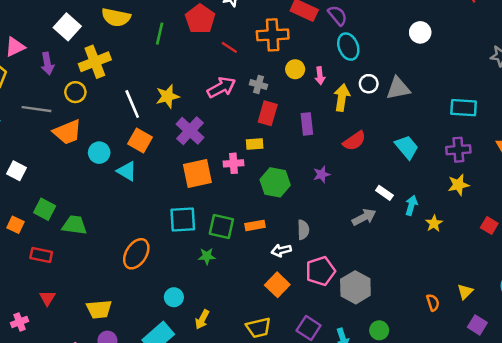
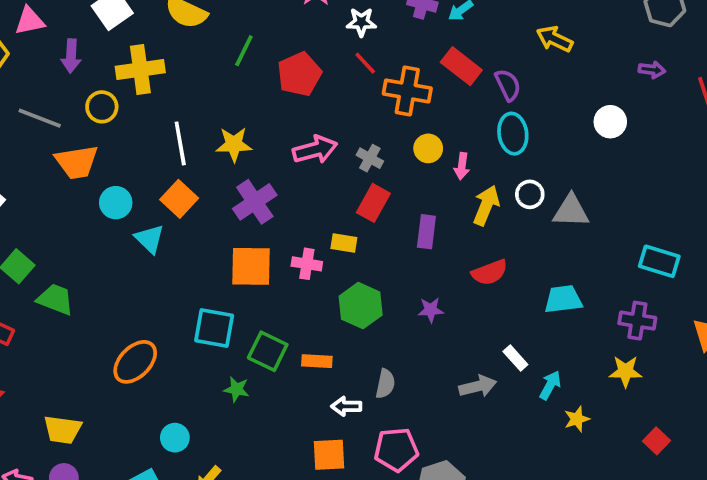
red pentagon: (200, 19) -> (299, 74), moved
white circle: (420, 32) -> (610, 122), moved
red line: (229, 47) -> (365, 63), moved
cyan trapezoid: (407, 147) -> (563, 299), turned -70
orange square: (277, 285) -> (329, 455), turned 30

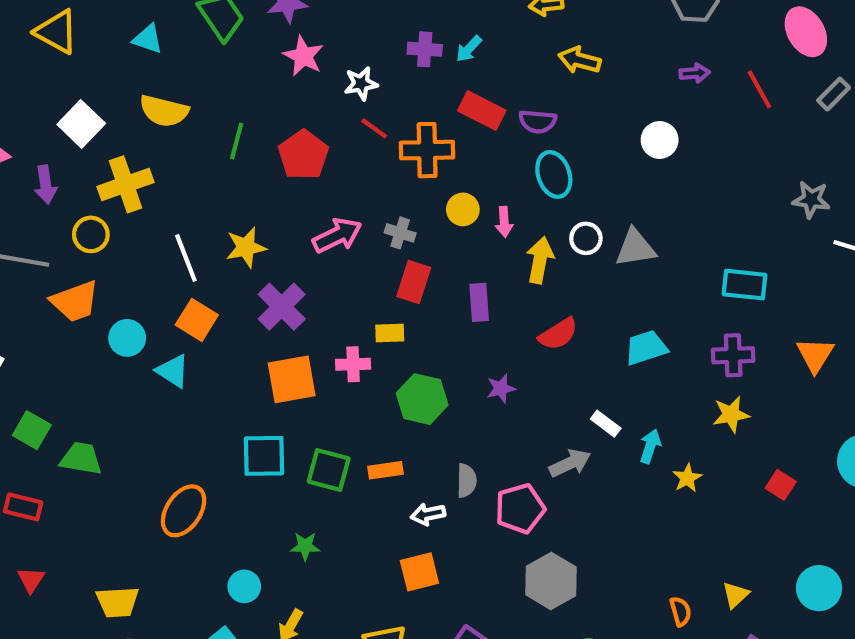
purple semicircle: (508, 85) -> (538, 121), turned 132
green star: (237, 389) -> (305, 546), moved
pink pentagon: (396, 450) -> (520, 509), moved

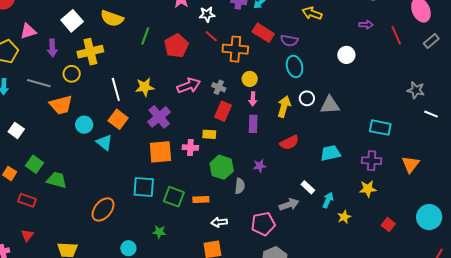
pink arrow: (504, 222) -> (253, 99), moved
gray semicircle: (467, 481) -> (240, 186), moved

